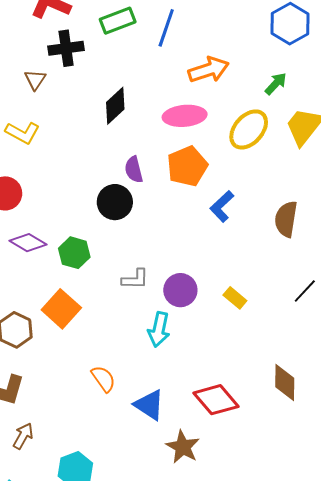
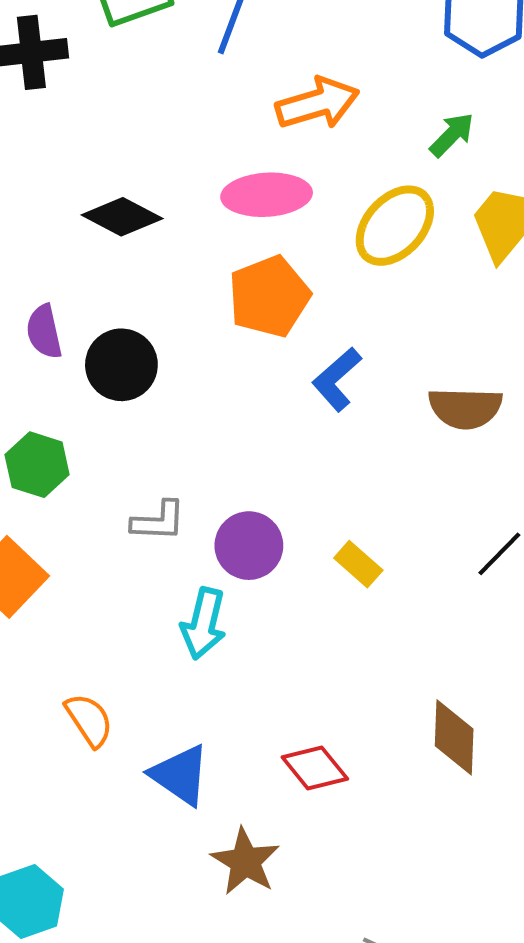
black diamond: (115, 106) -> (122, 217), moved, turned 69
purple semicircle: (134, 170) -> (44, 332), moved
brown semicircle: (286, 219) -> (465, 408), turned -99
red diamond: (216, 400) -> (315, 768), size x0.7

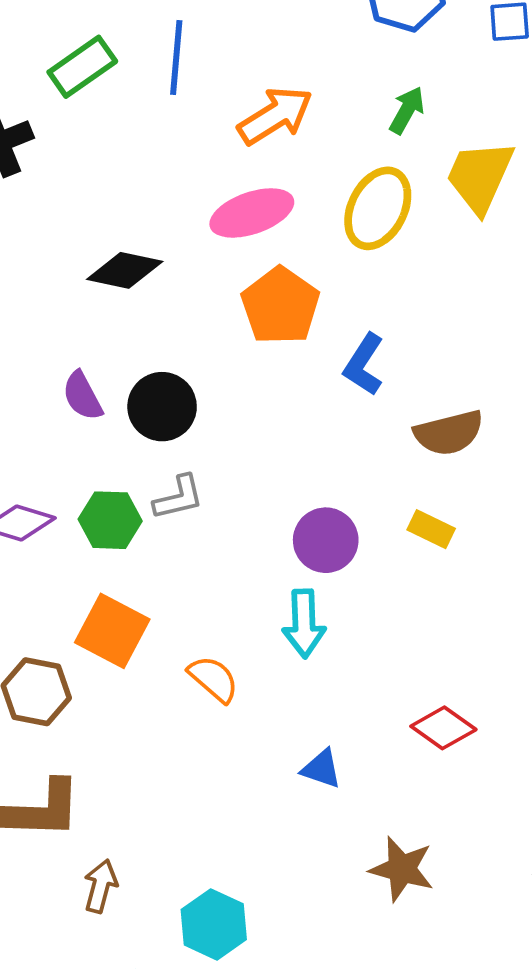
brown semicircle: (465, 408) -> (449, 433), moved
gray L-shape: (158, 521) -> (179, 497), moved
orange semicircle: (89, 720) -> (213, 679), moved
blue triangle: (180, 775) -> (321, 769), size x0.7
brown star: (245, 862) -> (402, 869), moved

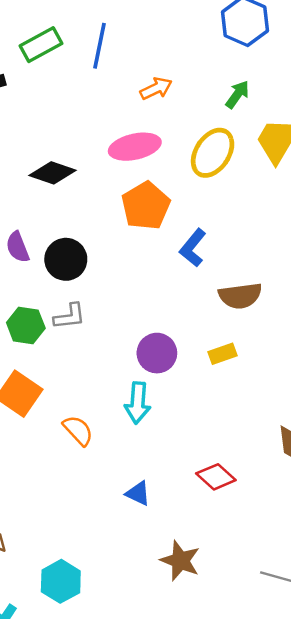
orange arrow: (275, 116) -> (156, 88), size x0.7
yellow rectangle: (431, 529) -> (223, 354), turned -52

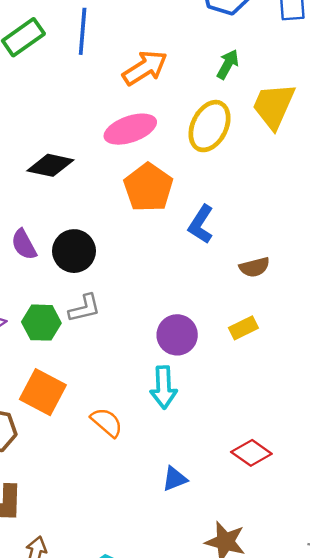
orange arrow: (156, 88) -> (145, 68), size x1.4
brown semicircle: (240, 296) -> (254, 267), size x0.7
blue triangle: (138, 493) -> (175, 479), turned -40

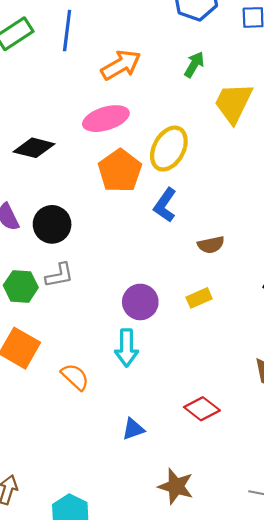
yellow ellipse: (210, 126) -> (169, 149), moved

